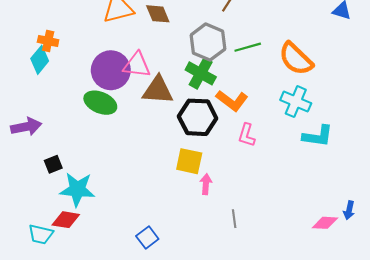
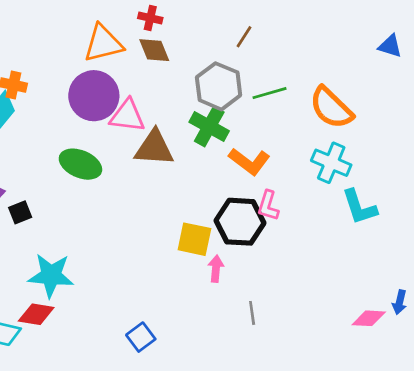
purple circle: (111, 70) -> (94, 96), moved
black hexagon: (198, 117) -> (240, 222), moved
cyan L-shape: (318, 136) -> (359, 207), turned 64
black square: (53, 164) -> (20, 212), moved

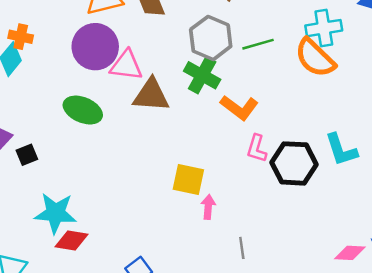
cyan cross: (331, 163) -> (324, 28), moved, turned -32
black hexagon: (240, 222) -> (294, 163), moved
red diamond: (36, 314) -> (72, 240), moved

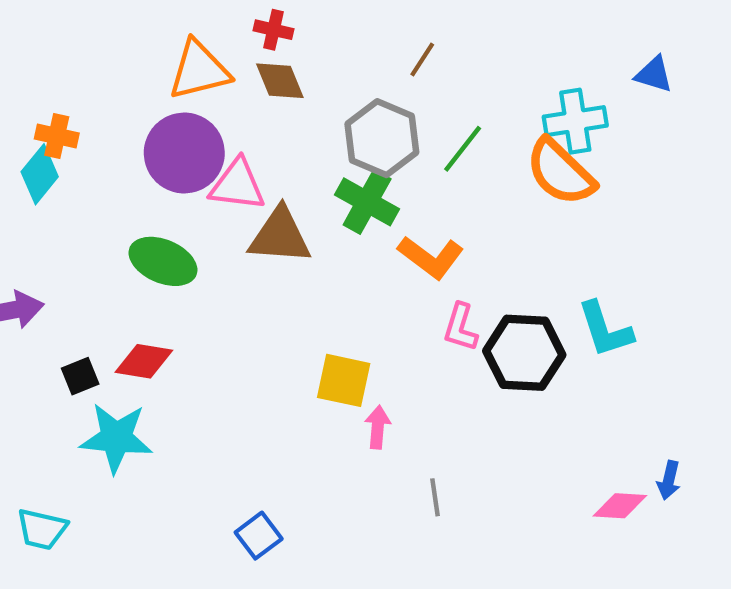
green line: (258, 44) -> (463, 149), turned -36
black square: (27, 155) -> (80, 376), moved
red diamond: (72, 240) -> (144, 361), moved

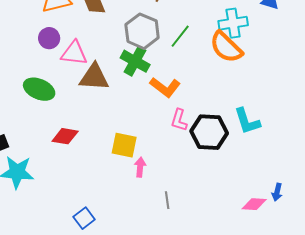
purple circle: (184, 153) -> (49, 38), size x0.6
red diamond: (144, 361) -> (65, 136), moved

